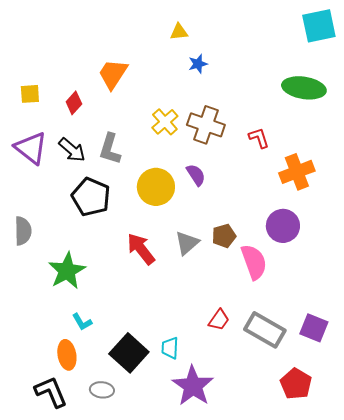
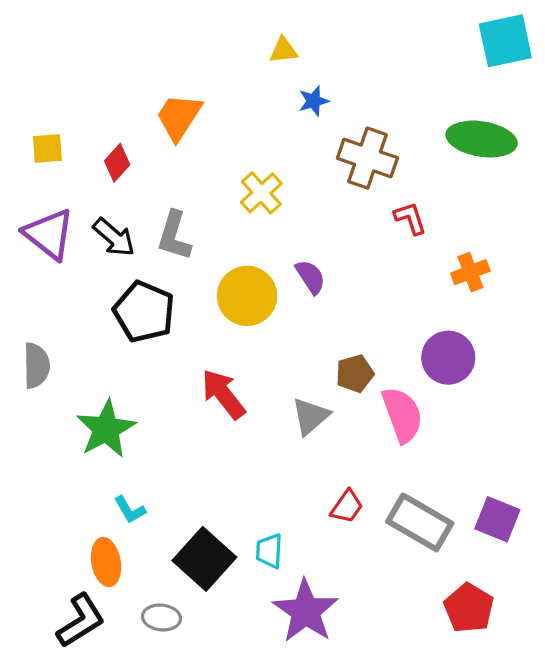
brown cross: (206, 125) -> (367, 158), moved
orange cross: (297, 172) -> (470, 272), size x0.7
gray triangle: (187, 243) -> (310, 416), moved
black L-shape: (51, 392) -> (81, 621), turned 81

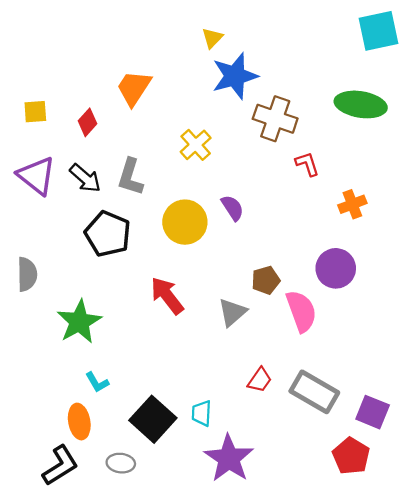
yellow triangle: (283, 50) -> (212, 38), turned -40
blue star: (314, 101) -> (235, 76), size x2.0
purple square: (497, 519) -> (373, 412), moved

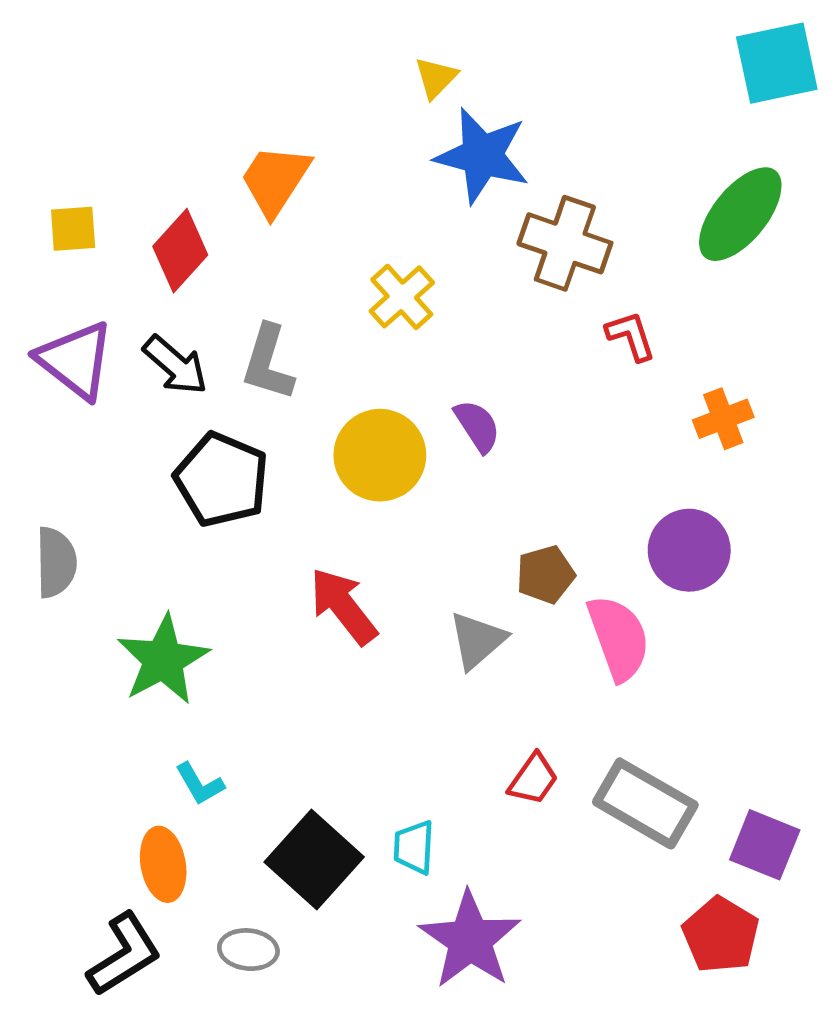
blue star: (235, 76) -> (482, 156), turned 30
green ellipse: (361, 104) -> (740, 214), turned -60
red diamond: (88, 122) -> (180, 251), size x1.4

